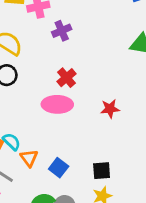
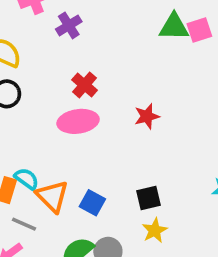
orange triangle: (29, 158) -> (52, 196), size x1.4

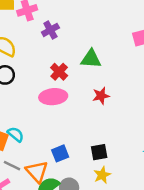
green triangle: (174, 27) -> (91, 59), moved
orange triangle: (52, 196) -> (37, 171), moved
blue square: (92, 203) -> (60, 153), turned 36

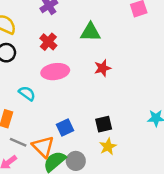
red cross: (59, 72) -> (48, 42), moved
cyan semicircle: (16, 134) -> (27, 93), moved

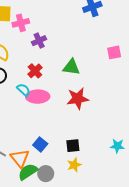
red star: (103, 68) -> (78, 99), size x1.5
cyan semicircle: (27, 93) -> (24, 90), moved
blue square: (65, 127) -> (40, 144), turned -32

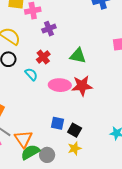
pink ellipse: (38, 97) -> (60, 85), moved
blue square: (40, 144) -> (57, 123), moved, turned -32
black square: (73, 146) -> (75, 130), turned 32

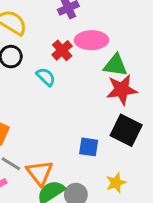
green triangle: (78, 56) -> (115, 65), moved
pink ellipse: (60, 85) -> (91, 40), moved
black square: (75, 130) -> (126, 130), moved, size x1.5

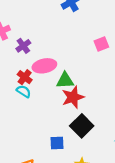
cyan semicircle: (46, 77) -> (24, 91), moved
black square: (126, 130) -> (82, 126), turned 30

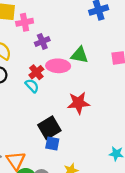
green triangle: (65, 80) -> (79, 55), moved
black square: (82, 126) -> (49, 128), moved

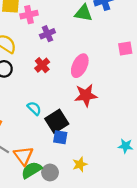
green triangle: (79, 55) -> (83, 13), moved
pink ellipse: (58, 66) -> (80, 66), moved, turned -65
cyan semicircle: (32, 86) -> (34, 108), moved

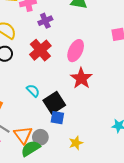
red cross: (42, 65) -> (40, 50), size x1.5
red star: (86, 95) -> (81, 78), turned -30
gray circle: (50, 172) -> (40, 137), moved

